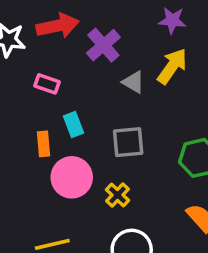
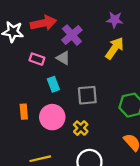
gray triangle: (133, 82) -> (63, 58), moved
orange rectangle: (43, 144) -> (24, 112), moved

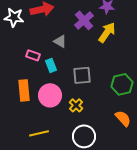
purple cross: (72, 35) -> (84, 20), moved
pink rectangle: (37, 59) -> (33, 55), moved
orange rectangle: (24, 112) -> (24, 90), size x1.5

